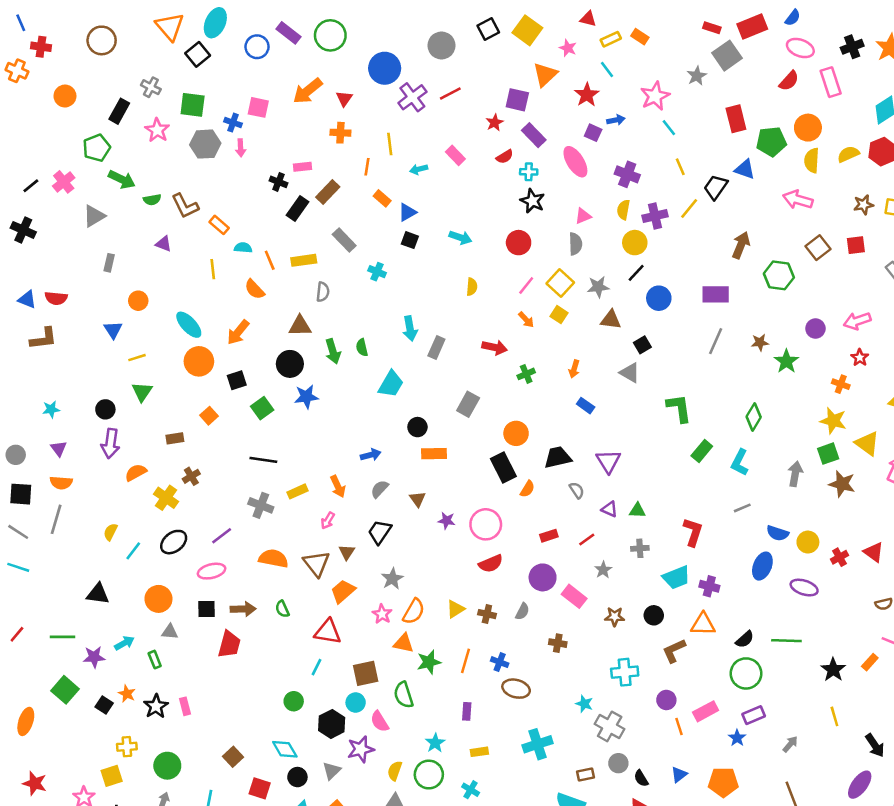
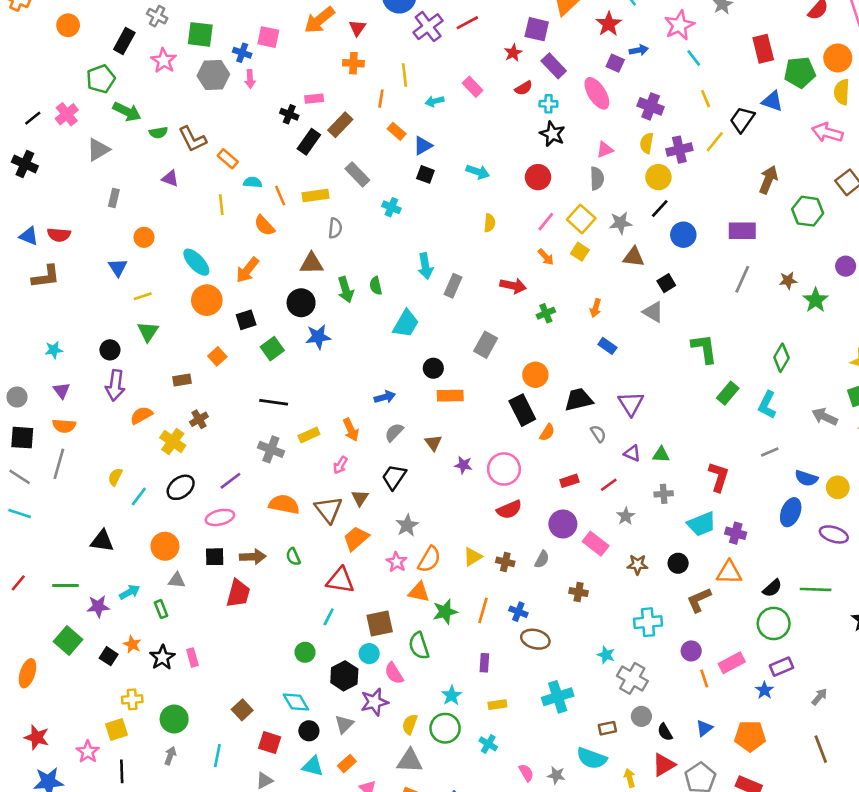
gray arrow: (795, 474) -> (825, 417), turned -75

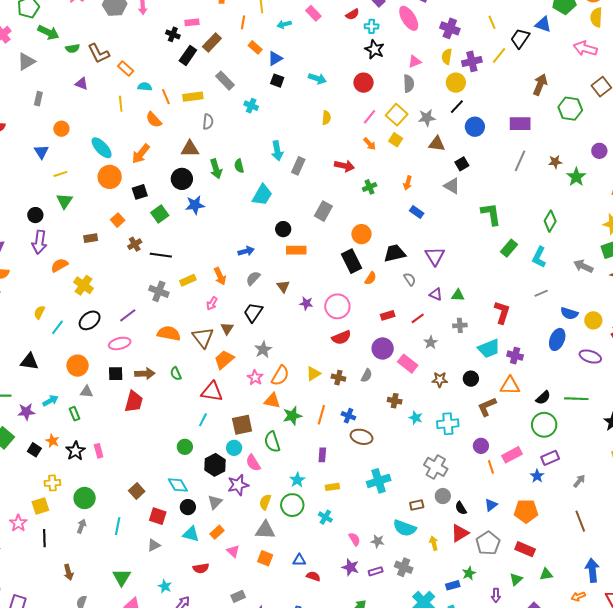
brown cross: (199, 419) -> (135, 244), moved
cyan star: (606, 655) -> (416, 418), moved

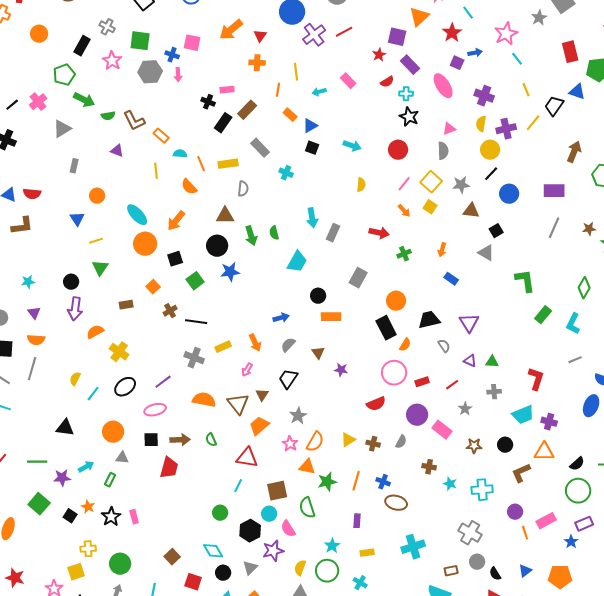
pink circle: (337, 306) -> (394, 373), moved
green rectangle: (75, 414) -> (110, 480), turned 48

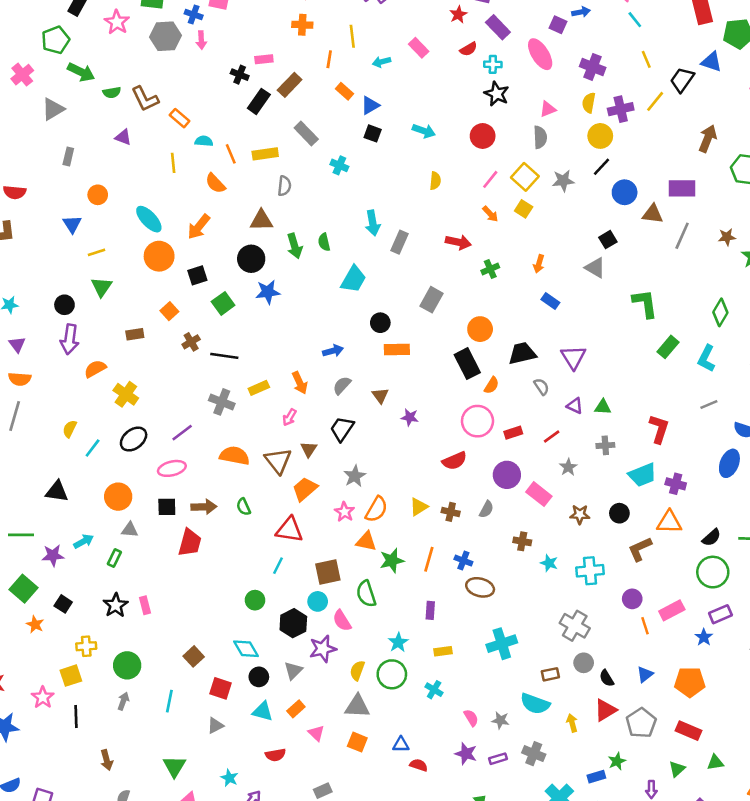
brown triangle: (471, 211) -> (653, 214), moved
orange star: (88, 507) -> (35, 624), moved

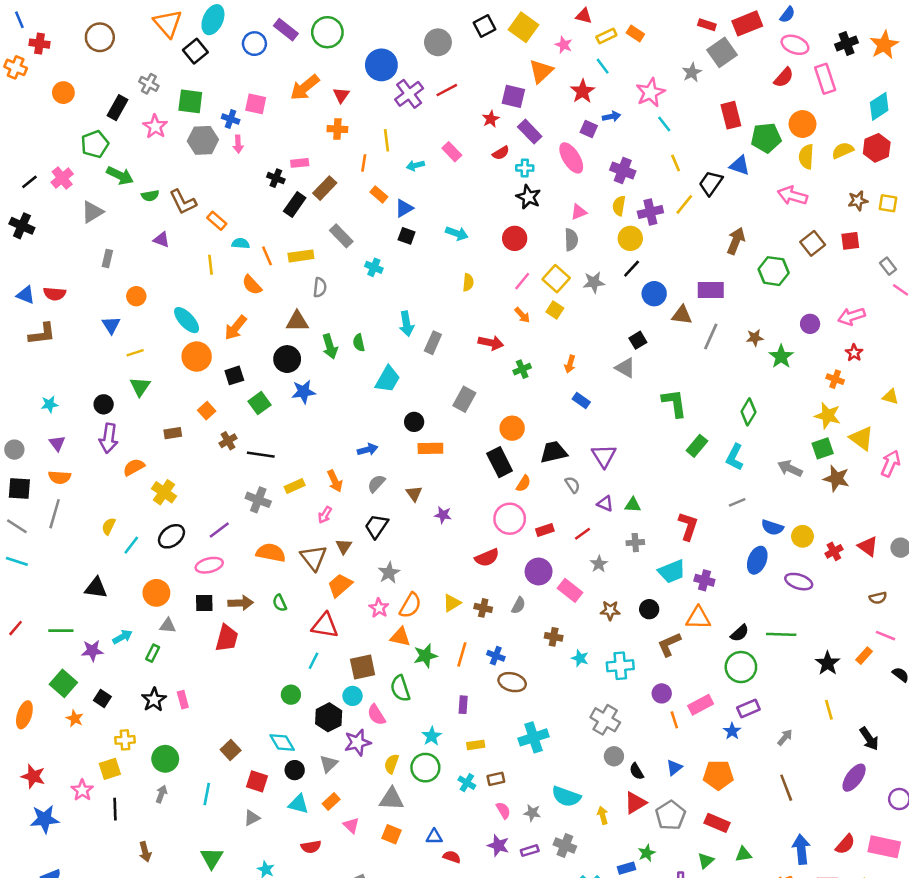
brown rectangle: (550, 674) -> (496, 779), moved

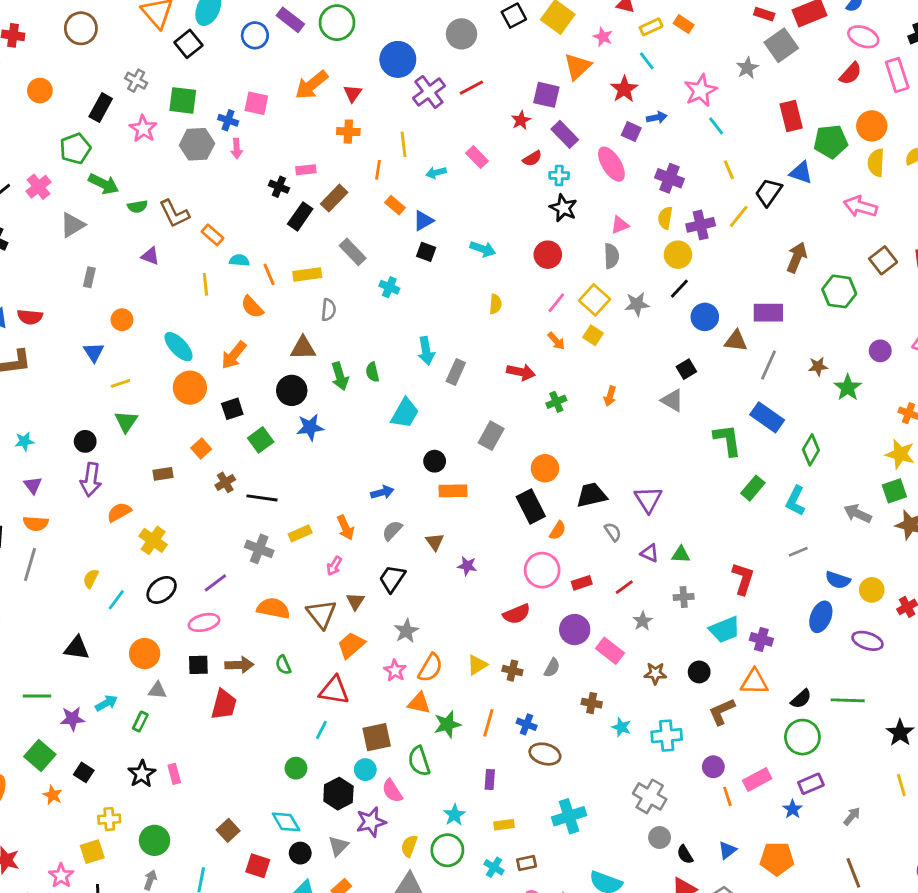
blue rectangle: (581, 401) -> (767, 417), moved, size x1.6

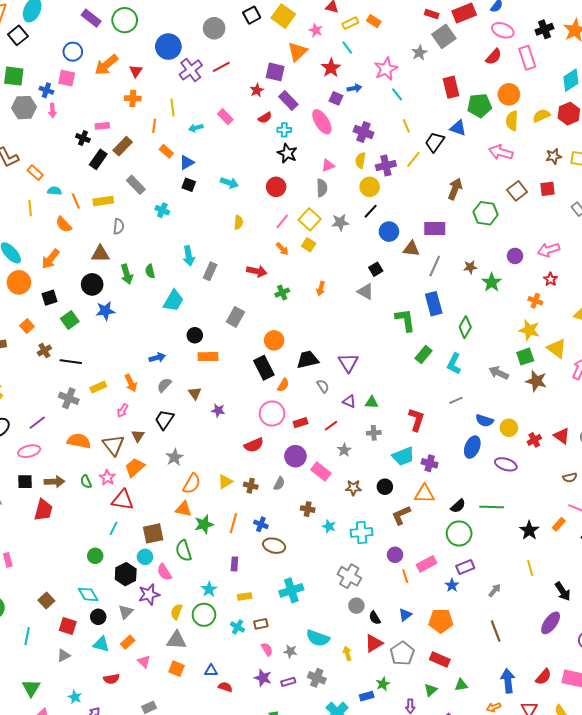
blue circle: (255, 35) -> (73, 52), moved
blue rectangle: (767, 417) -> (434, 304), turned 40
pink star: (395, 671) -> (107, 478), moved

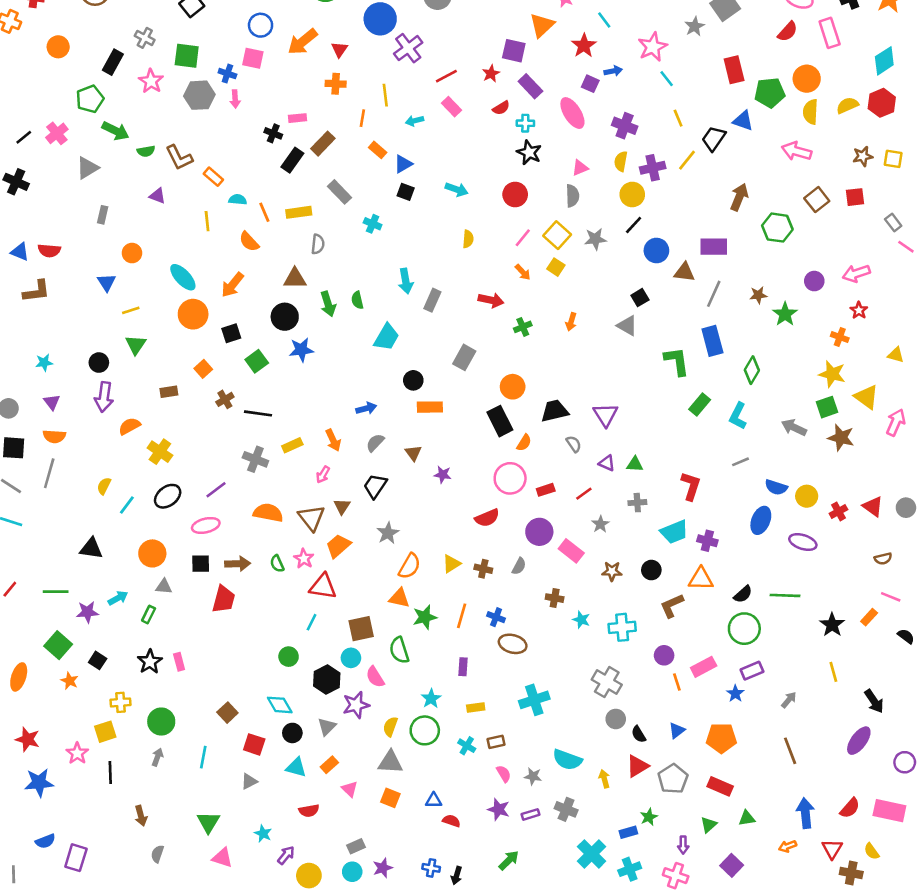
red line: (221, 67) -> (446, 76), moved

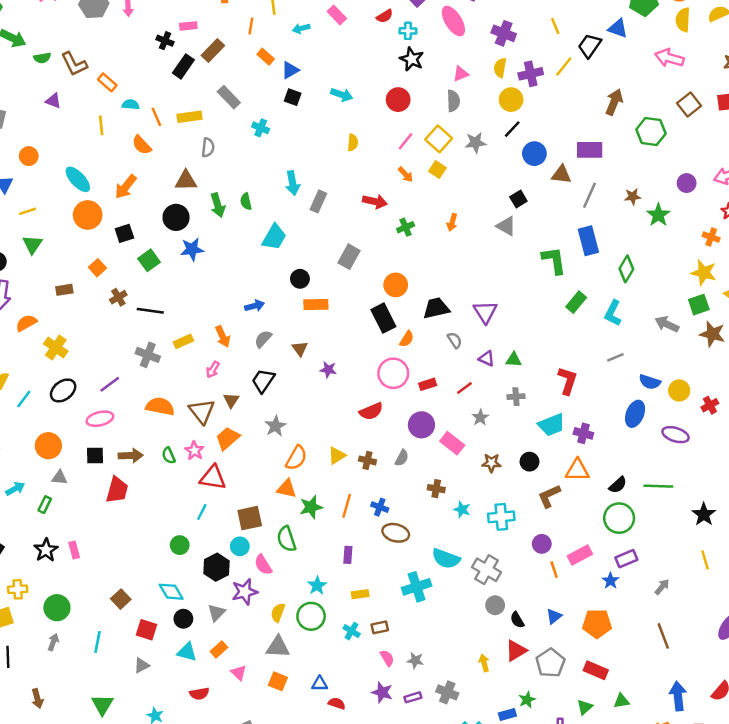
cyan semicircle: (567, 760) -> (446, 559), moved

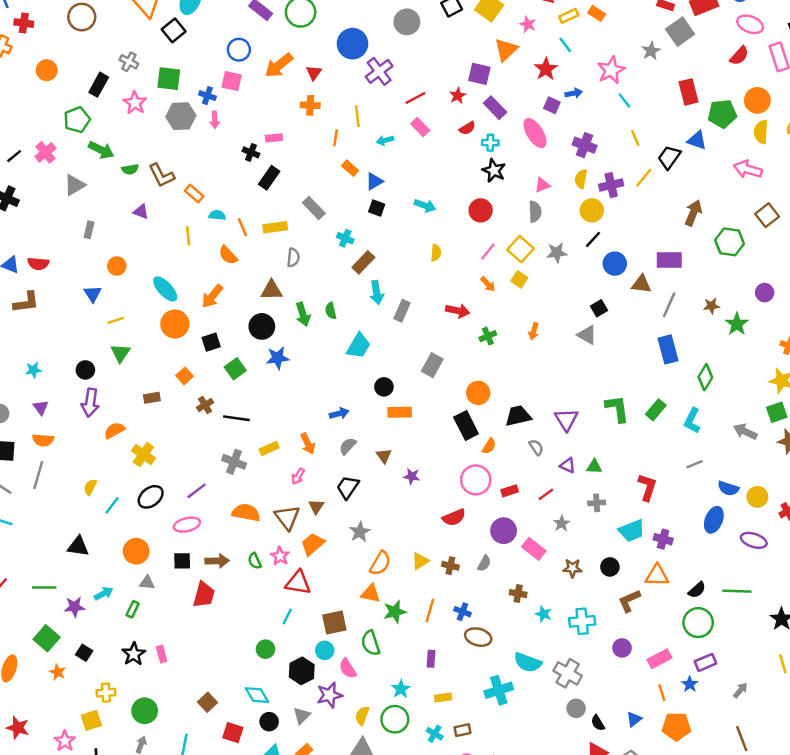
brown rectangle: (213, 50) -> (363, 262), moved
green L-shape: (554, 260) -> (617, 409), moved
orange line: (554, 570) -> (662, 693), moved

